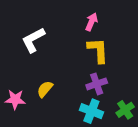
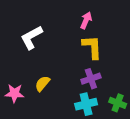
green cross: (125, 110) -> (118, 103), turned -35
cyan cross: (91, 111) -> (86, 104), turned -35

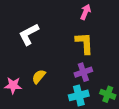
pink arrow: (86, 20) -> (86, 12), moved

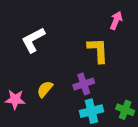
pink arrow: (86, 12) -> (116, 21), moved
purple cross: (83, 72) -> (84, 84), moved

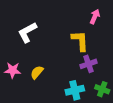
purple cross: (84, 84) -> (88, 64), moved
pink star: (15, 99) -> (13, 70), moved

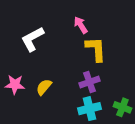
pink arrow: (95, 17) -> (81, 25), moved, turned -56
purple cross: (88, 64) -> (89, 82), moved

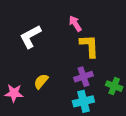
pink star: (15, 85) -> (14, 93), moved
green cross: (122, 107) -> (114, 86), moved

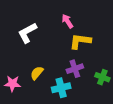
yellow L-shape: (89, 46) -> (80, 41), turned -80
cyan cross: (83, 101) -> (61, 88), moved

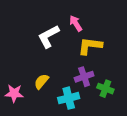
white L-shape: (27, 33) -> (49, 36), moved
green cross: (102, 77) -> (105, 89), moved

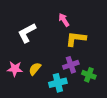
white L-shape: (49, 36) -> (27, 33), moved
pink star: (14, 93) -> (15, 69), moved

